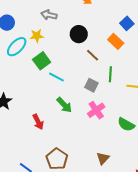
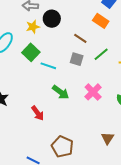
black circle: (79, 34) -> (52, 19), moved
yellow star: (37, 36) -> (33, 27), moved
green line: (110, 74) -> (101, 54), turned 56
gray square: (91, 85) -> (77, 59), moved

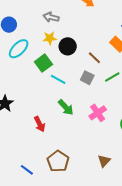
black circle: (52, 19) -> (68, 46), moved

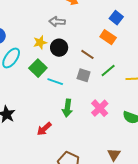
gray arrow: (51, 17) -> (57, 22), moved
green arrow: (66, 107) -> (67, 108), turned 60
red arrow: (40, 124) -> (44, 129), turned 84

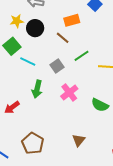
orange rectangle: (108, 37) -> (72, 20), moved, turned -56
gray square: (84, 75) -> (57, 66), moved, turned 32

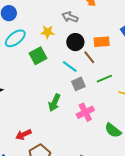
black circle: (35, 28) -> (75, 42), moved
cyan line: (28, 62) -> (70, 66), moved
red arrow: (12, 107) -> (23, 135), moved

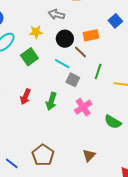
green line: (104, 79) -> (98, 71), turned -42
gray square: (78, 84) -> (73, 80), turned -32
red arrow: (23, 135) -> (25, 97), moved, turned -35

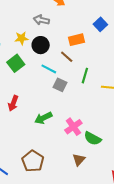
black circle: (65, 39) -> (41, 45), moved
green arrow: (51, 101) -> (43, 118), moved, turned 48
pink cross: (83, 107) -> (73, 127), moved
green semicircle: (113, 122) -> (93, 138), moved

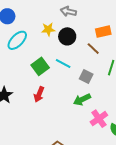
green square: (16, 63) -> (40, 66), moved
cyan line: (49, 69) -> (63, 63), moved
green arrow: (43, 118) -> (82, 100), moved

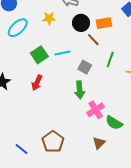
black circle: (67, 36) -> (81, 23), moved
cyan line: (63, 63) -> (62, 53), turned -42
green arrow: (82, 100) -> (80, 90), turned -72

